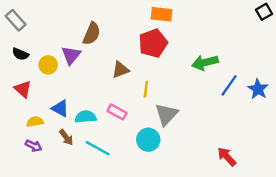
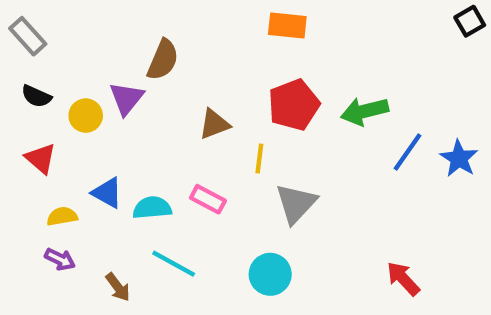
red pentagon: (153, 43) -> (294, 105), moved
brown arrow: (66, 137) -> (118, 287), moved
cyan circle: (148, 140) -> (270, 274), moved

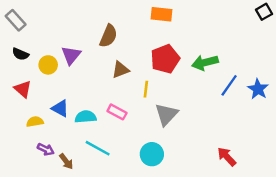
brown semicircle: (163, 60) -> (108, 36), moved
purple arrow: (60, 259) -> (46, 149), moved

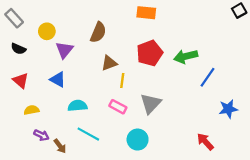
yellow circle: (48, 65) -> (47, 31), moved
yellow line: (146, 89) -> (122, 80), moved
blue star: (258, 89) -> (228, 109), moved, turned 30
blue triangle: (60, 108) -> (58, 79), moved
pink rectangle: (117, 112) -> (118, 107), moved

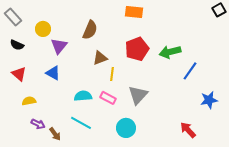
cyan semicircle: (77, 106) -> (83, 96), moved

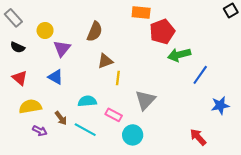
red pentagon: (137, 49) -> (162, 32), moved
pink rectangle: (108, 98) -> (114, 115), moved
yellow semicircle: (29, 101) -> (30, 106), size x1.5
brown arrow: (55, 134) -> (61, 118), moved

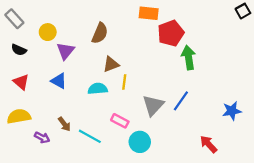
green arrow: (179, 55) -> (189, 58), turned 95
blue line: (200, 75) -> (181, 101), moved
cyan semicircle: (87, 101) -> (98, 89), moved
yellow semicircle: (30, 106) -> (19, 116), moved

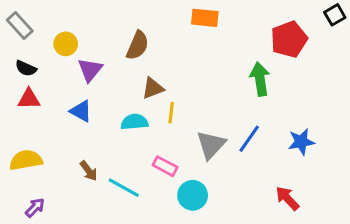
red pentagon: (171, 33) -> (289, 39), moved
red triangle: (21, 82) -> (29, 99), moved, turned -42
blue star: (232, 111) -> (301, 142), moved
purple arrow: (42, 137) -> (35, 208), moved, turned -72

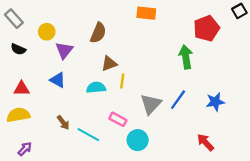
red triangle: (29, 99) -> (22, 89), moved

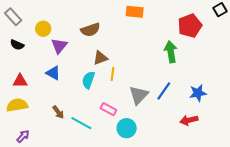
brown semicircle: (98, 33) -> (90, 30), turned 48
cyan semicircle: (96, 88) -> (88, 80), turned -66
red arrow: (205, 142) -> (189, 120), moved, turned -60

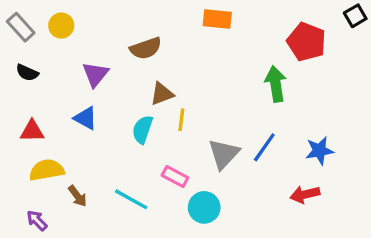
red pentagon: (190, 26) -> (307, 42), turned -30
yellow circle: (43, 29) -> (61, 26), moved
yellow semicircle: (17, 105) -> (47, 170), moved
brown arrow: (58, 112) -> (77, 196), moved
purple arrow: (23, 136) -> (37, 220), turned -88

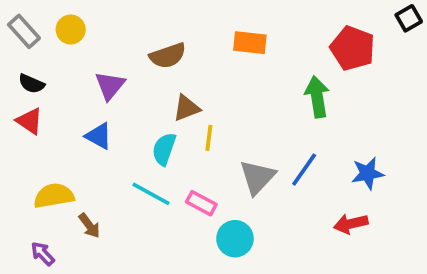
orange rectangle: (217, 19) -> (250, 43), moved
red triangle: (32, 131) -> (30, 121), moved, turned 35
cyan line: (131, 199) -> (151, 194), moved

